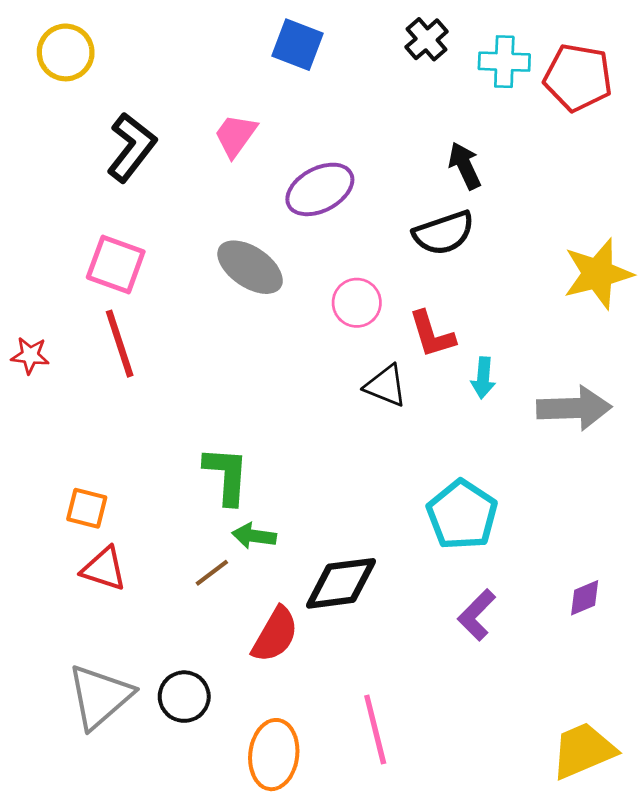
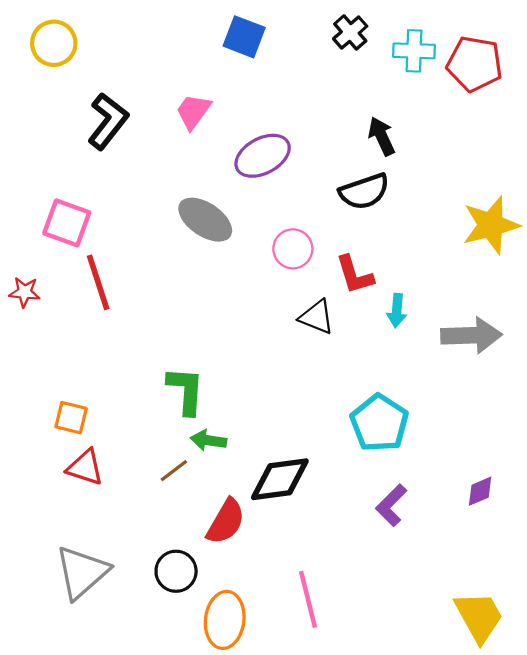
pink square: (116, 265) -> (67, 223), moved
black circle: (184, 697) -> (176, 571), moved
yellow trapezoid: (583, 751) -> (479, 617), turned 84

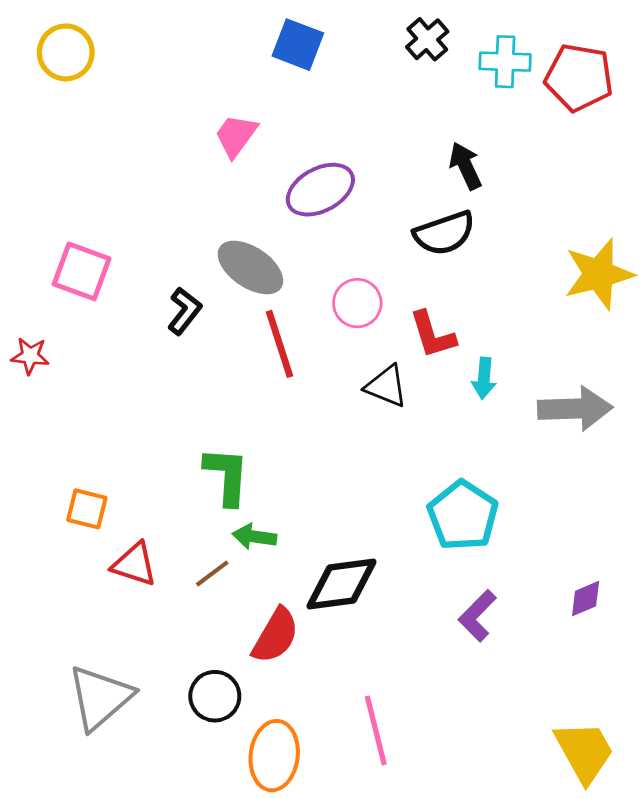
black L-shape: (108, 121) -> (184, 311), moved, size x0.7
red line: (98, 282) -> (279, 344), moved
red triangle: (85, 467) -> (134, 564), moved

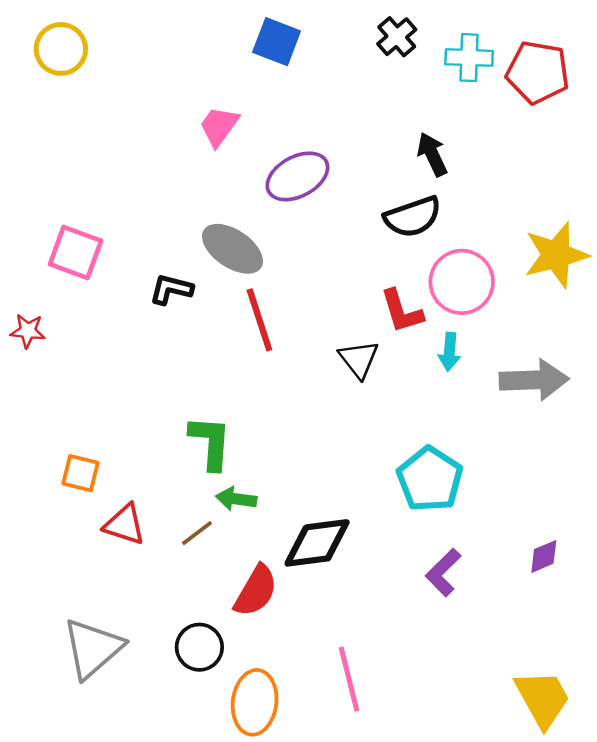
pink circle: (357, 303) -> (462, 282), moved, size x1.4
black L-shape: (184, 311) -> (171, 289), turned -114
black triangle: (386, 386) -> (359, 359), turned 30

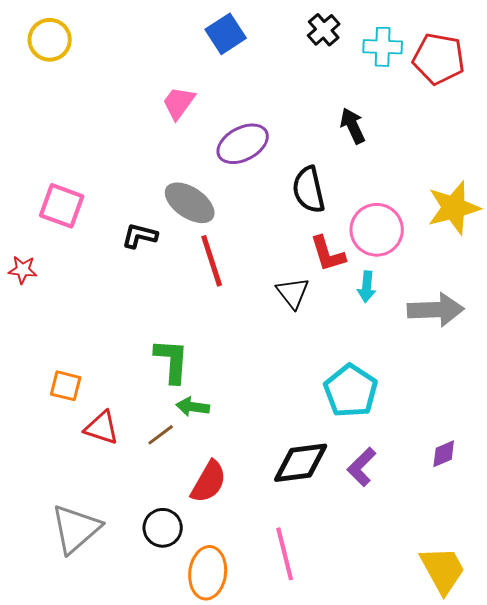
blue square: (277, 42) -> (226, 34), turned 36
black semicircle: (413, 217) -> (309, 190), moved, turned 96
black diamond: (317, 543) -> (301, 463), moved

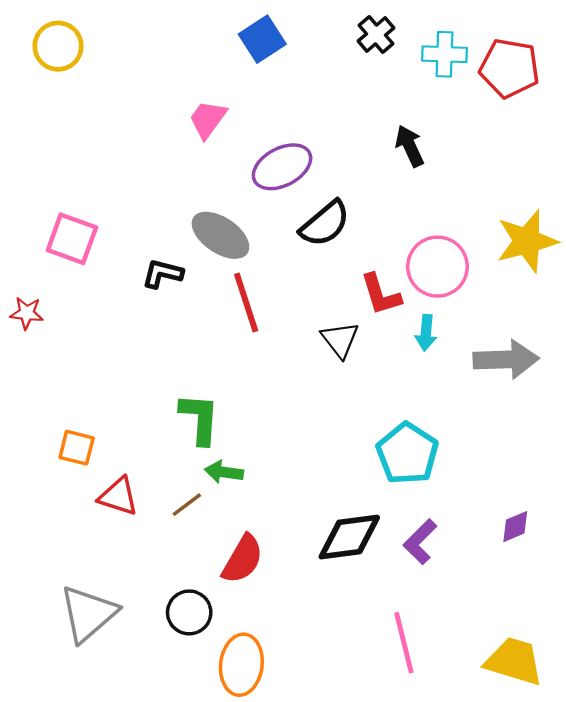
black semicircle: (309, 190) -> (325, 224), moved, turned -117
pink line: (285, 554) -> (404, 643), moved
yellow trapezoid: (443, 570) -> (514, 661), turned -44

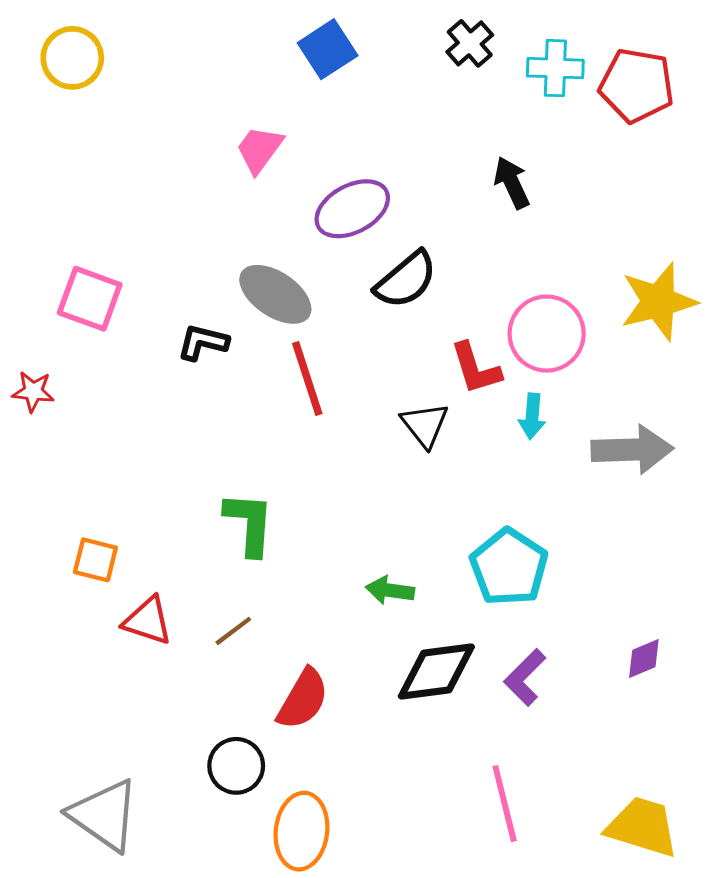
green arrow: (224, 472) -> (390, 590), moved
gray triangle: (88, 614) -> (104, 815), moved, turned -44

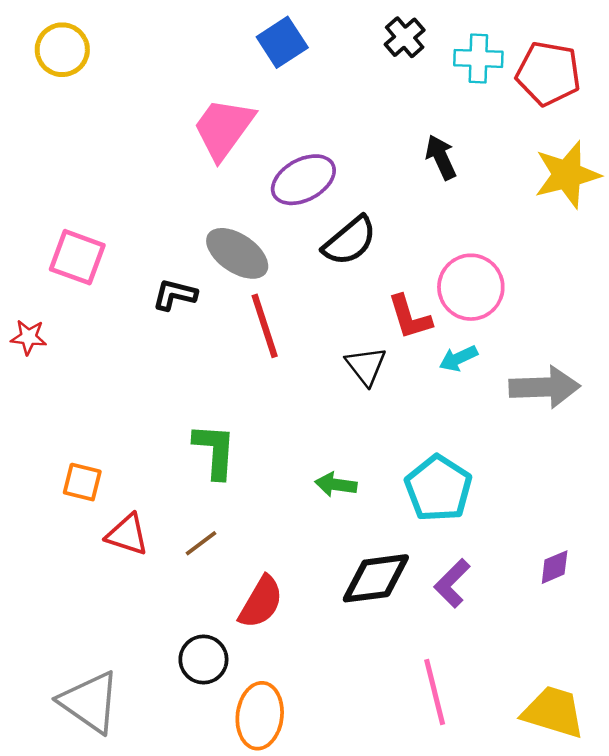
pink trapezoid: (259, 149) -> (223, 128), size x1.5
yellow star: (658, 302) -> (567, 175), moved
cyan arrow: (532, 416) -> (458, 358), turned 60
green arrow: (390, 590) -> (336, 485), moved

